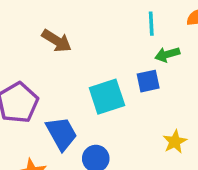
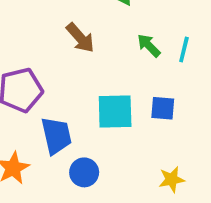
green arrow: (167, 54) -> (149, 45), moved, turned 45

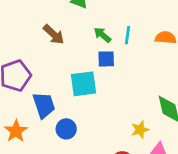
blue square: (163, 108) -> (106, 59), moved
yellow star: (172, 179) -> (140, 130), moved

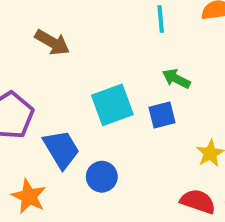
green arrow: (102, 35) -> (176, 79), moved
blue square: (106, 59) -> (162, 115), moved

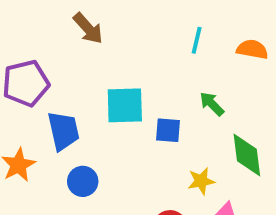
green arrow: (176, 79) -> (212, 104), moved
blue circle: (102, 177) -> (83, 181), moved

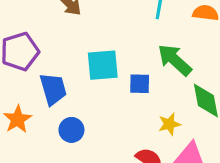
green arrow: (212, 104) -> (175, 60), size x1.6

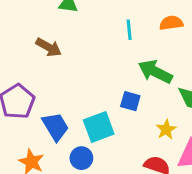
cyan square: (103, 65) -> (99, 127), moved
blue square: (140, 84) -> (130, 101), turned 30

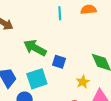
green arrow: (155, 72) -> (35, 48), moved

